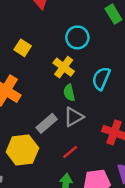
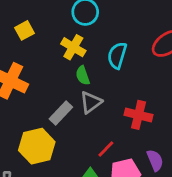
yellow square: (23, 48) -> (24, 30), turned 35
red line: (70, 152) -> (106, 149), moved

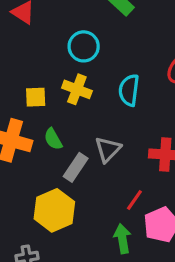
yellow square: (24, 30) -> (36, 97), moved, turned 36
green semicircle: (83, 76) -> (53, 139), moved

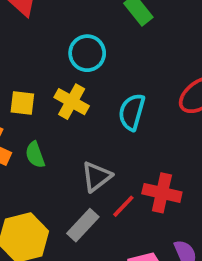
gray rectangle: (76, 167) -> (83, 225), moved
red line: (134, 200) -> (123, 206), moved

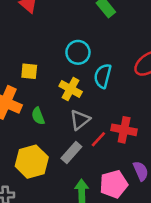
cyan circle: (87, 53) -> (78, 52), moved
yellow cross: (72, 102) -> (71, 89), moved
green semicircle: (35, 155) -> (38, 116), moved

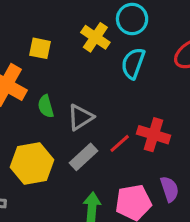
cyan circle: (78, 52) -> (132, 19), moved
yellow cross: (71, 89) -> (95, 37), moved
gray triangle: (80, 120) -> (80, 117), moved

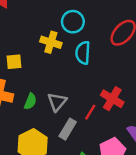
green semicircle: (46, 106) -> (30, 101), turned -126
red cross: (153, 135) -> (112, 99), turned 30

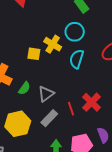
yellow square: (14, 62) -> (34, 54), moved
red line: (90, 112) -> (71, 109), turned -64

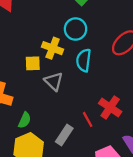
green semicircle: (24, 88) -> (25, 120), moved
gray triangle: (46, 94) -> (54, 81), moved, turned -30

